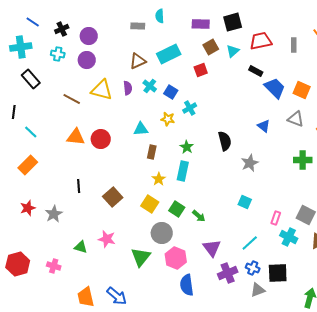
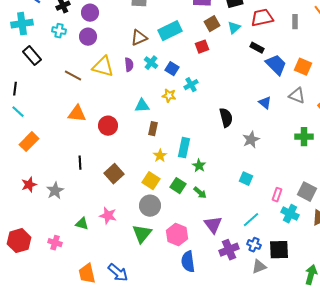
cyan line: (31, 132) -> (18, 112), moved
red circle: (101, 139) -> (108, 126), moved
green star: (187, 147) -> (199, 166), moved
gray circle: (162, 233) -> (150, 206), moved

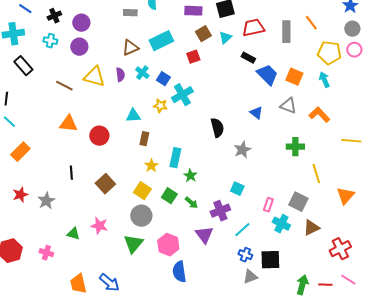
gray rectangle: (295, 22) -> (286, 32), size x1.5
cyan cross: (191, 85) -> (182, 95), size x1.5
purple cross: (229, 250) -> (220, 211), moved

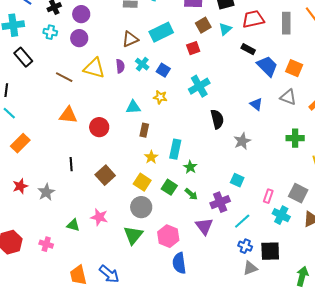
cyan cross: (182, 95) -> (199, 86), moved

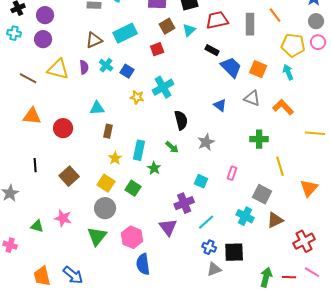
yellow star: (160, 97) -> (137, 97), moved
green arrow: (191, 194) -> (172, 147), moved
pink rectangle: (268, 196) -> (232, 173), moved

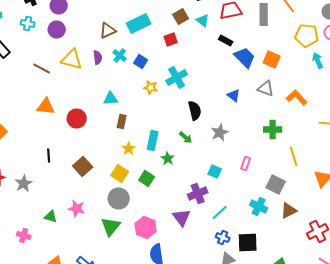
cyan triangle: (189, 30) -> (203, 20), turned -40
cyan arrow: (288, 72) -> (318, 60), moved

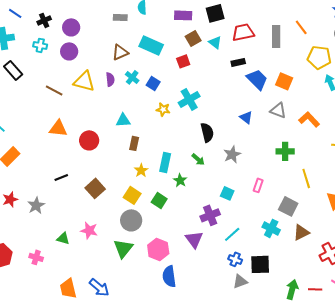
cyan rectangle: (139, 24) -> (151, 45), turned 50
black rectangle: (226, 40) -> (238, 62), turned -40
black line: (49, 156) -> (61, 177), turned 72

